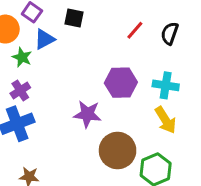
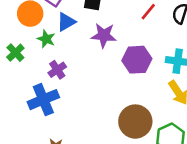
purple cross: (20, 90) -> (57, 70), moved
purple star: (87, 114) -> (104, 35), moved

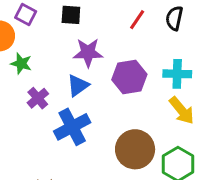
blue triangle: (66, 22) -> (78, 85), moved
blue cross: (43, 100) -> (72, 127), moved

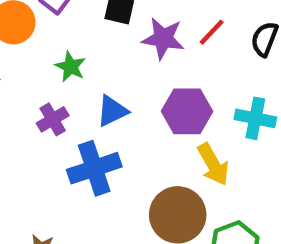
purple star: (88, 53) -> (163, 38), moved
green star: (21, 64) -> (70, 67), moved
yellow arrow: (182, 111) -> (213, 164), moved

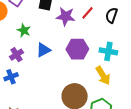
yellow arrow: (213, 164) -> (103, 76), moved
blue cross: (94, 168) -> (11, 77), moved, size x0.6

